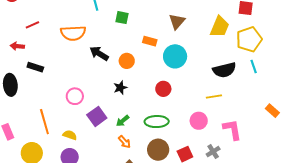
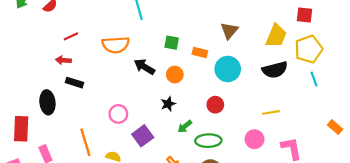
green square: (122, 18) -> (172, 43), moved
red arrow: (17, 46) -> (63, 60), moved
black semicircle: (224, 70) -> (275, 70), moved
green arrow: (123, 121) -> (185, 127), moved

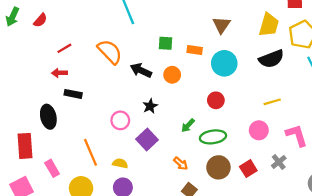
orange semicircle: (116, 45) -> (110, 52), turned -124
black star: (168, 104) -> (150, 106), moved

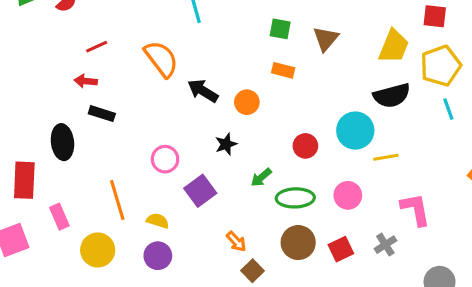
green square: (165, 43) -> (280, 29), moved
cyan circle: (224, 63) -> (355, 131), moved
black star: (150, 106) -> (226, 144), moved
pink circle: (259, 130) -> (348, 195), moved
orange arrow: (181, 163) -> (236, 242), moved

